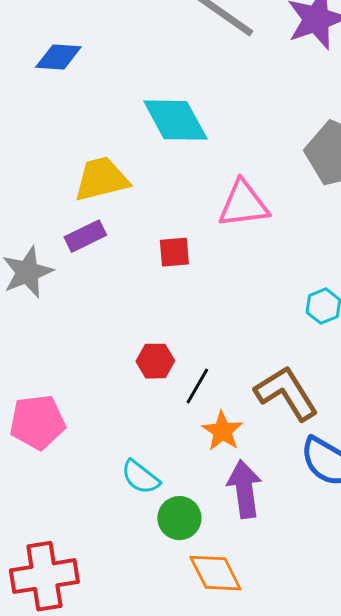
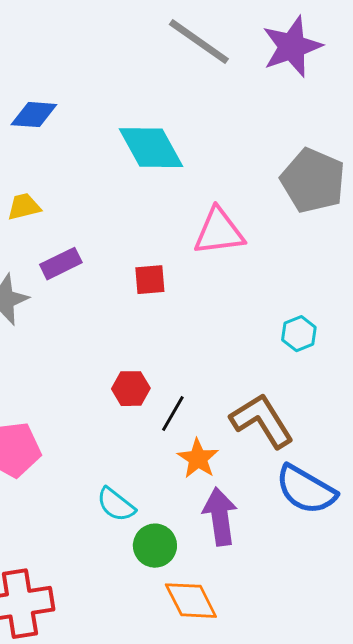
blue diamond: (58, 57) -> (34, 115), moved
yellow trapezoid: (101, 179) -> (24, 207), moved, size x0.6

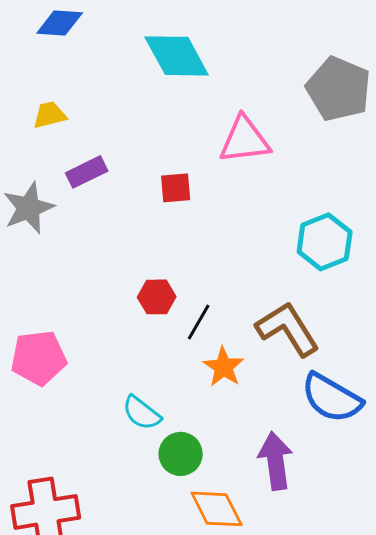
cyan hexagon: (299, 334) -> (325, 242), size x1.6
purple arrow: (220, 517) -> (276, 461), moved

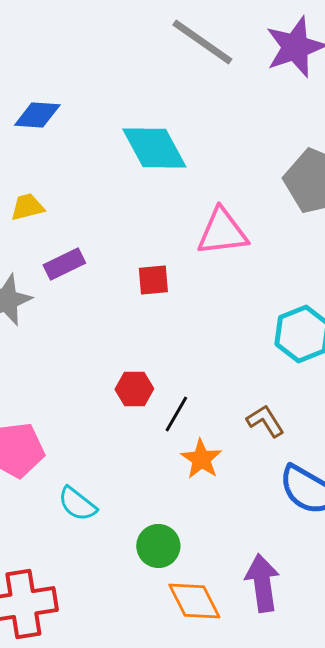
brown L-shape: (288, 329) -> (265, 421), size x0.6
cyan semicircle: (142, 413) -> (77, 504), moved
purple arrow: (276, 461) -> (262, 583), moved

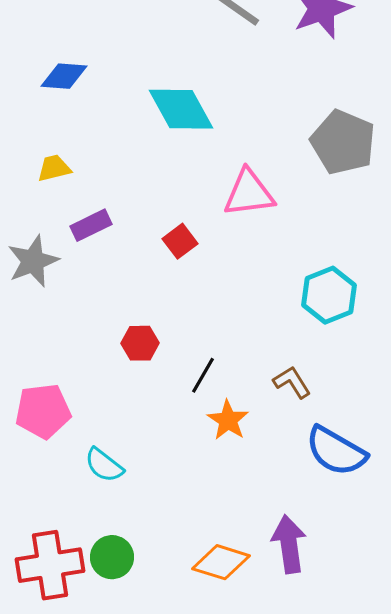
red square: (153, 280) -> (180, 241), turned -32
red hexagon: (134, 389) -> (140, 343), moved
green circle: (158, 546) -> (112, 557), moved
orange diamond: (194, 601) -> (221, 562), turned -46

